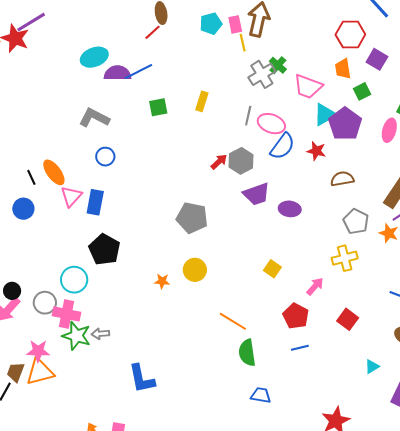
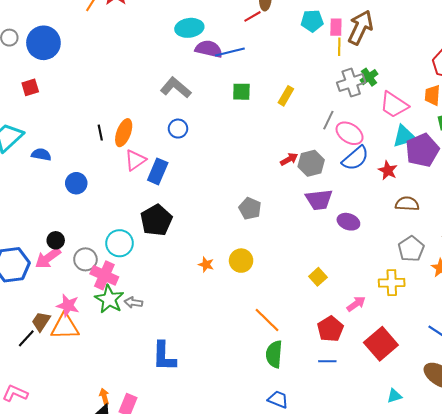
orange ellipse: (54, 172) -> (124, 133), turned 44
blue circle: (23, 209) -> (76, 183), moved
gray pentagon: (192, 218) -> (250, 208), size x0.7
red square: (348, 319) -> (381, 344), size x1.5

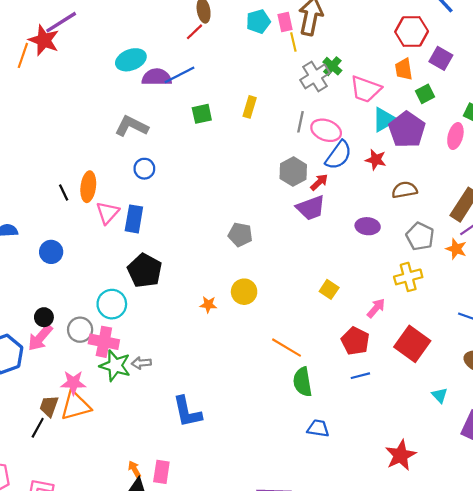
red arrow: (289, 159) -> (319, 182), moved
purple ellipse: (348, 222) -> (368, 226), moved
cyan triangle: (394, 396) -> (440, 395), turned -42

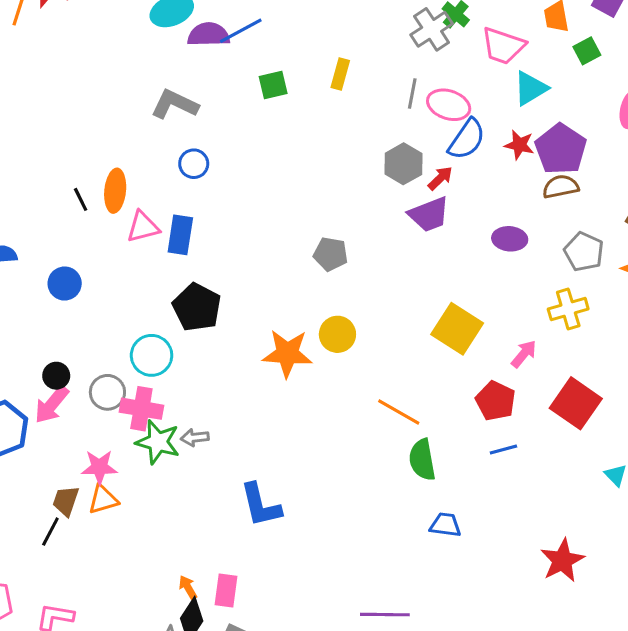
purple pentagon: (407, 130) -> (561, 149), moved
pink triangle: (108, 213) -> (143, 227), turned 35
yellow square: (329, 289) -> (457, 329), size x1.8
orange star: (208, 305) -> (287, 353), size x2.0
orange triangle: (75, 406) -> (103, 499), size x0.7

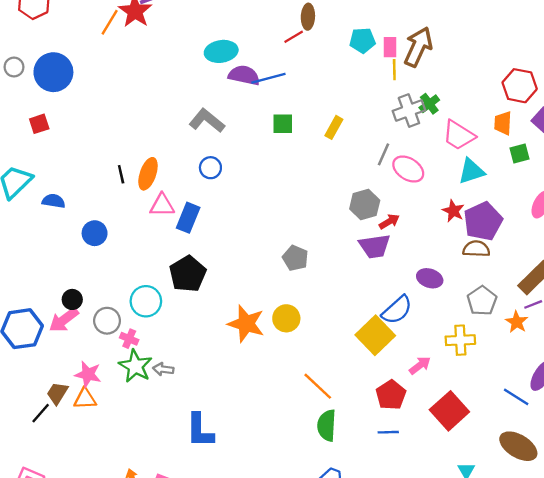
blue semicircle: (467, 139) -> (397, 310), moved
pink cross: (141, 409) -> (129, 339), size x0.6

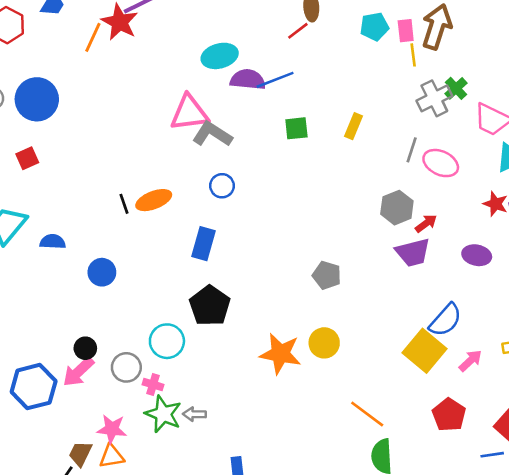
orange ellipse: (148, 174) -> (154, 200), turned 56
pink triangle: (162, 205) -> (189, 113), moved, size x1.4
purple ellipse: (430, 278) -> (477, 255), moved
pink arrow: (420, 365) -> (470, 361), moved
blue line: (388, 432) -> (492, 455), moved

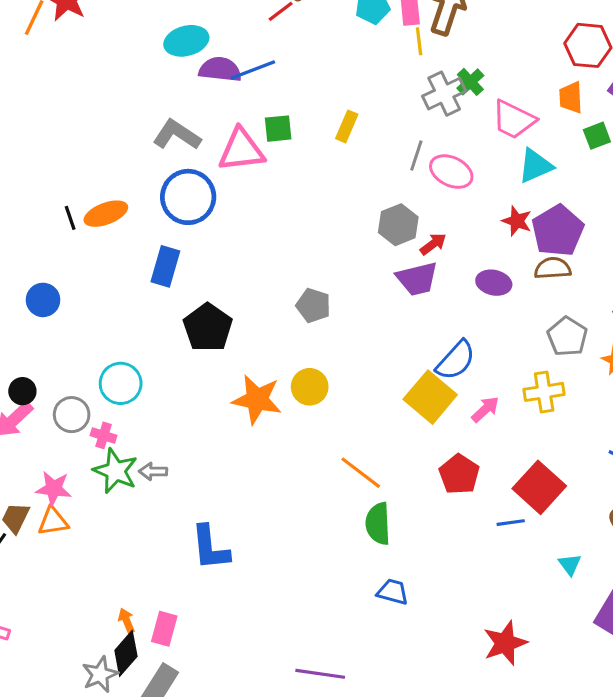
pink triangle: (189, 113) -> (241, 150), moved
blue circle: (222, 186) -> (188, 197), size x1.8
black pentagon: (210, 306) -> (208, 328), moved

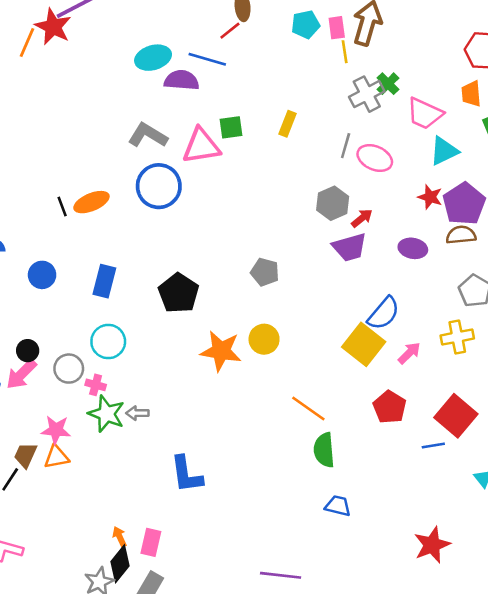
blue line: (253, 70) -> (207, 59), moved, turned 39
blue rectangle: (165, 266) -> (104, 281), moved

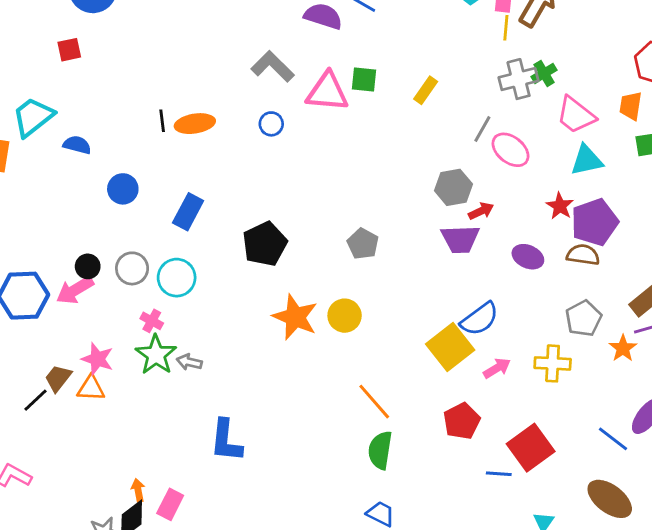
blue circle: (159, 186) -> (271, 124), size x0.5
gray circle: (69, 369) -> (132, 268), moved

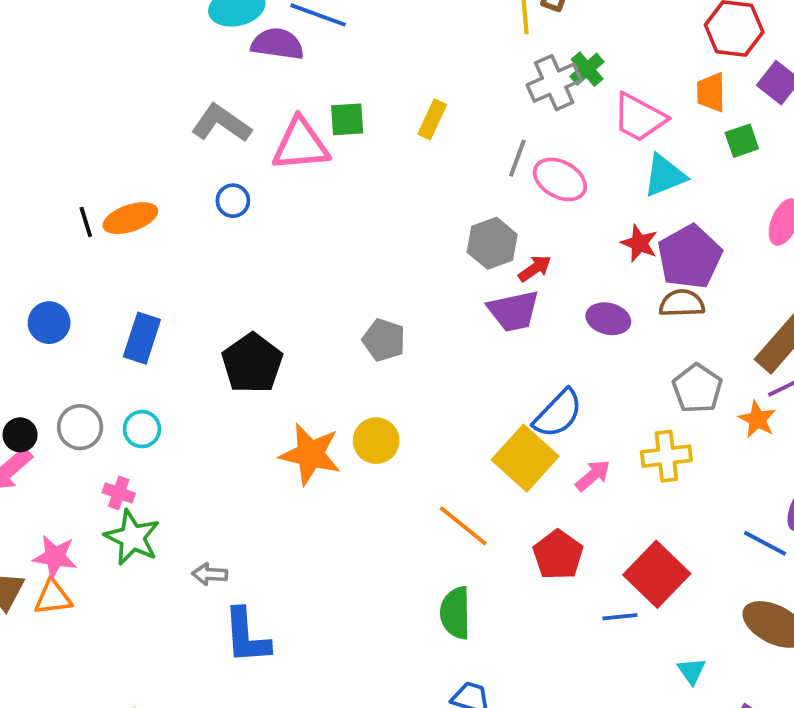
cyan circle: (177, 278) -> (142, 429), size x0.7
gray arrow: (189, 362) -> (210, 574), moved
orange line: (374, 402) -> (463, 526), moved

